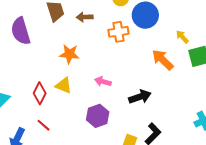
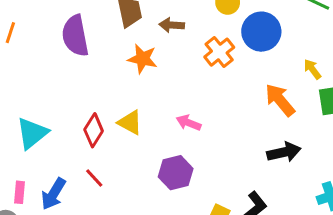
orange cross: (118, 32) -> (219, 52), turned -36
orange star: (69, 54) -> (143, 59), moved
black arrow: (140, 97) -> (284, 152), moved

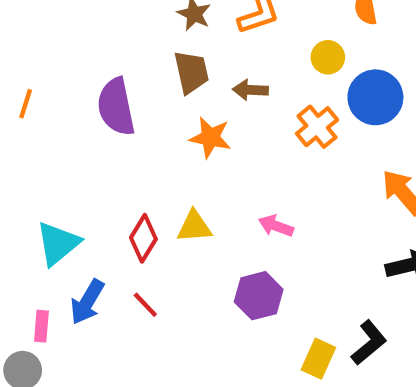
yellow triangle: (130, 122) -> (194, 227), turned -32
blue arrow: (53, 194) -> (87, 302), moved

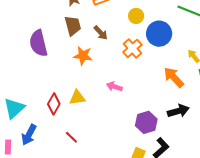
brown arrow: (250, 90) -> (101, 33), turned -133
pink arrow: (276, 226) -> (114, 87), moved
purple hexagon: (259, 296) -> (146, 122), moved
red line: (145, 305) -> (71, 137), moved

